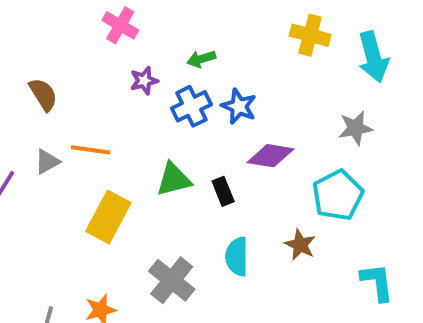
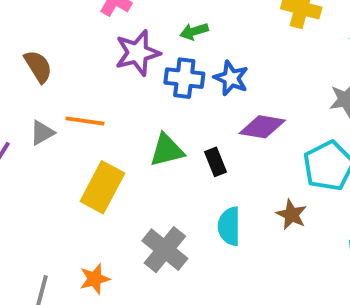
purple star: (144, 81) -> (138, 53), size x1.6
blue cross: (191, 106) -> (184, 78), turned 33

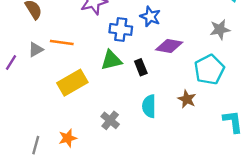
blue cross: (184, 78) -> (121, 29), moved
yellow rectangle: (102, 187) -> (72, 83), turned 32
gray cross: (165, 250) -> (110, 120), size x0.7

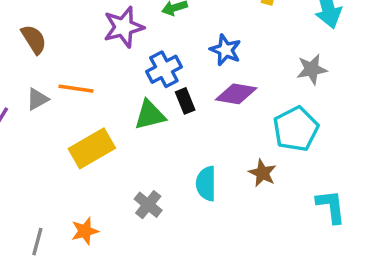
blue star: (150, 17) -> (225, 50), moved
blue cross: (121, 29) -> (164, 69), turned -35
black rectangle: (141, 67) -> (185, 101), moved

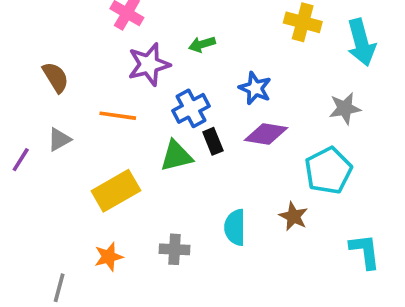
orange line: (76, 89) -> (118, 116), moved
gray cross: (148, 205) -> (175, 249), turned -36
orange star: (85, 231) -> (109, 257), moved

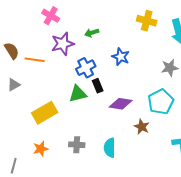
orange line: (118, 116) -> (35, 60), moved
purple diamond: (266, 134) -> (121, 104), moved
cyan semicircle: (235, 227) -> (110, 148), moved

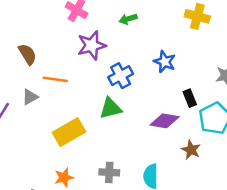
green arrow: (92, 33) -> (128, 19), moved
orange line: (35, 60) -> (55, 79), moved
black rectangle: (98, 86) -> (190, 98), moved

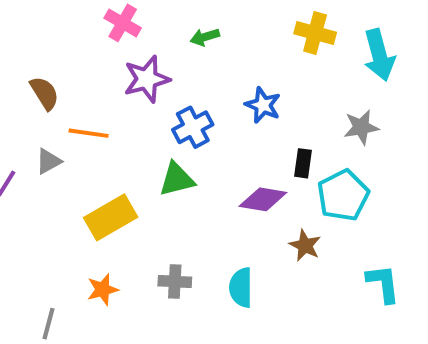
black rectangle: (190, 98) -> (303, 163), turned 30

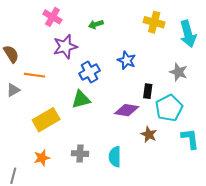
gray star: (361, 127) -> (178, 72), turned 30
cyan L-shape: (383, 284) -> (190, 139), moved

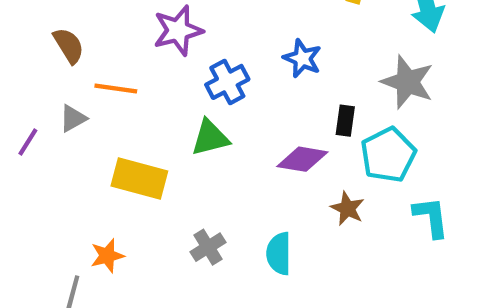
gray star: (178, 72) -> (407, 82), size x1.4
yellow rectangle: (46, 120) -> (139, 178), turned 45
gray cross: (80, 154) -> (208, 247), turned -35
orange star: (42, 158) -> (107, 256), moved

